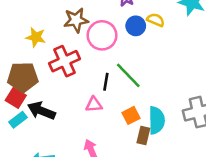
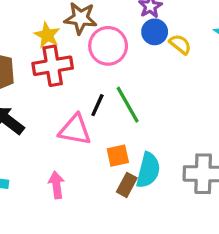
blue circle: (136, 26) -> (155, 32), moved
yellow star: (36, 37) -> (47, 35), moved
pink triangle: (94, 105) -> (75, 130), size x1.5

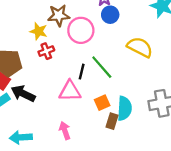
yellow semicircle: (180, 44) -> (140, 47), moved, size x1.6
red cross: (53, 66) -> (46, 51), size x0.6

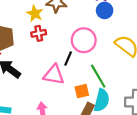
pink circle: (81, 30) -> (84, 40), moved
green line: (102, 67) -> (98, 76), moved

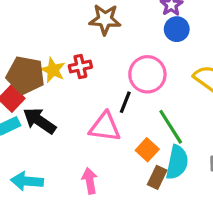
yellow star: (35, 14) -> (53, 70), moved
orange square: (82, 91) -> (147, 150), turned -32

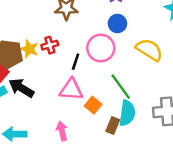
blue circle: (177, 29) -> (117, 24), moved
black line: (125, 102) -> (76, 62), moved
orange square: (147, 150) -> (93, 105), moved

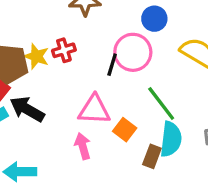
black line: (76, 62) -> (112, 65), moved
pink arrow: (62, 131) -> (83, 146), moved

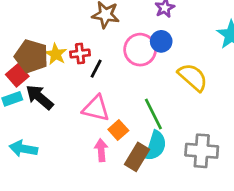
pink circle: (133, 52) -> (140, 50), moved
black line: (112, 65) -> (96, 69), moved
pink arrow: (83, 146) -> (101, 150), moved
brown rectangle: (152, 156) -> (137, 157), size x1.4

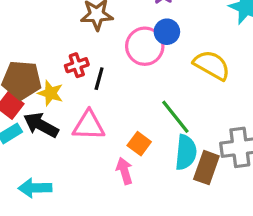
yellow star: (56, 54) -> (51, 93), moved
pink triangle: (96, 108) -> (89, 125), moved
brown rectangle: (137, 157) -> (206, 168), moved

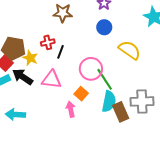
pink circle: (145, 46) -> (91, 69), moved
brown rectangle: (206, 168) -> (121, 112), turned -48

